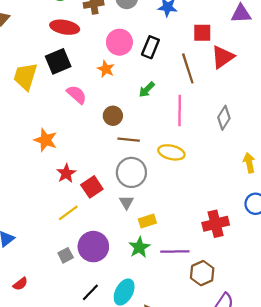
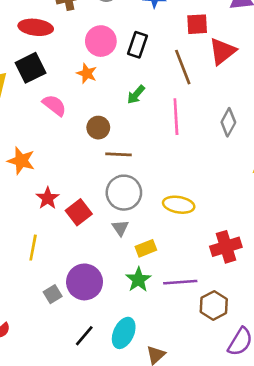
yellow ellipse: (171, 152) -> (179, 205), moved
yellow line: (68, 213) -> (33, 248), moved, turned -40

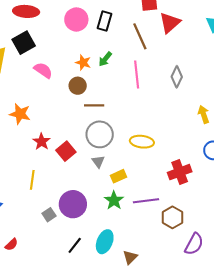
orange star: (87, 73) -> (83, 63), moved

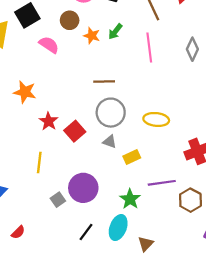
brown circle: (78, 86) -> (70, 20), moved
gray triangle: (98, 162) -> (110, 142), turned -32
green star: (114, 200) -> (130, 199), moved

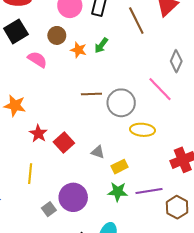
pink line: (149, 48) -> (160, 89), moved, turned -36
gray circle: (111, 113) -> (121, 103), moved
green star: (130, 199) -> (118, 192), moved, turned -30

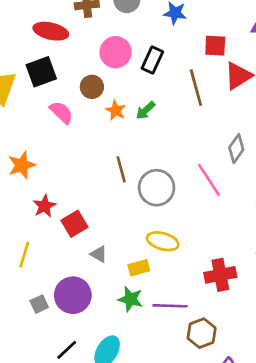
brown line: (91, 94) -> (121, 169), turned 66
orange star: (15, 106) -> (22, 165), turned 30
yellow ellipse: (142, 130) -> (163, 241), moved
gray triangle: (98, 152) -> (99, 254), moved

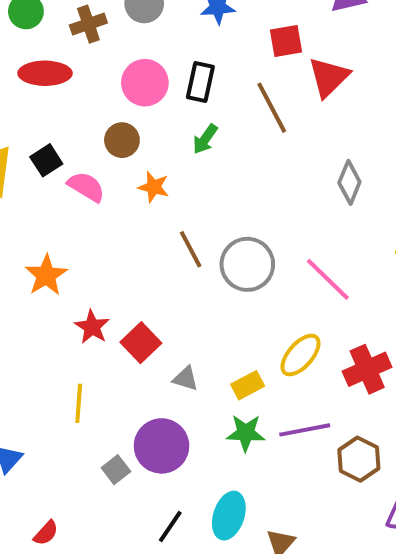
black square: (41, 72) -> (46, 160), moved, size x0.7
orange star: (116, 110) -> (154, 187), moved
green arrow: (145, 110) -> (205, 139), moved
pink line: (209, 180) -> (328, 279), moved
yellow ellipse: (163, 241) -> (301, 355), moved, turned -52

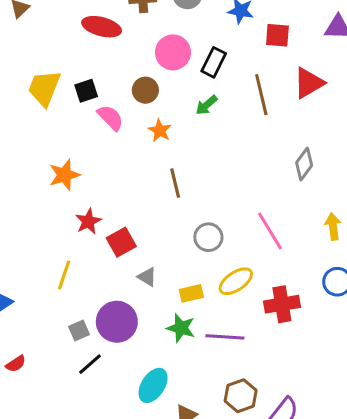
red square: (286, 41) -> (277, 35), moved
gray circle: (247, 264) -> (208, 237), moved, size x0.7
brown hexagon: (359, 459) -> (241, 396), moved
black line: (170, 526) -> (90, 364), moved

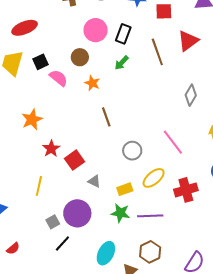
red ellipse: (102, 27) -> (25, 28), moved, turned -30
brown hexagon: (241, 396) -> (150, 252), moved

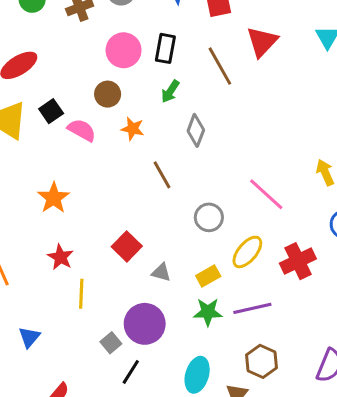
gray diamond: (191, 95) -> (196, 130), moved
red star: (51, 149) -> (60, 257), moved

